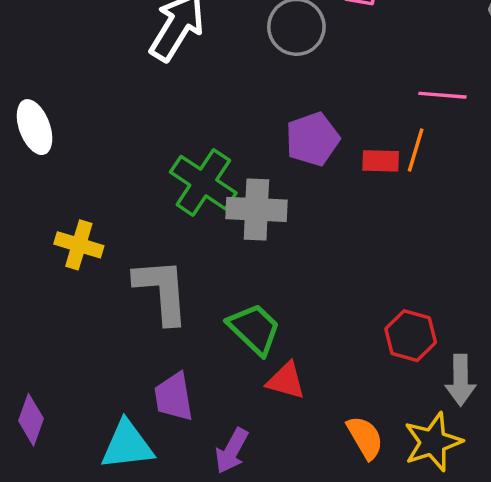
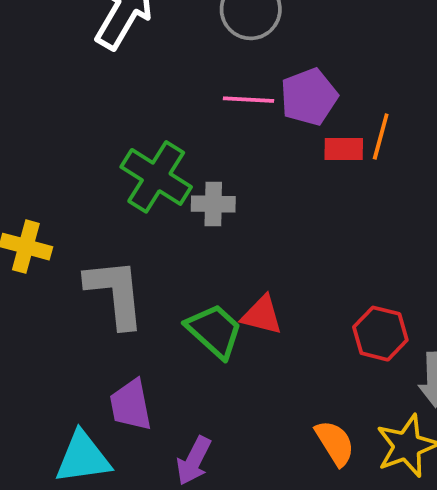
pink line: (442, 95) -> (249, 100), moved
purple pentagon: (312, 139) -> (309, 97), moved
gray cross: (256, 209) -> (213, 204), size x0.7
red triangle: (286, 381) -> (262, 315), moved

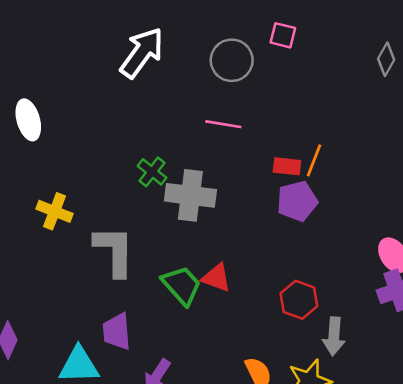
purple pentagon: (309, 97) -> (297, 201), moved
green cross: (156, 177) -> (152, 172), size x0.6
gray cross: (213, 204) -> (190, 195), size x1.6

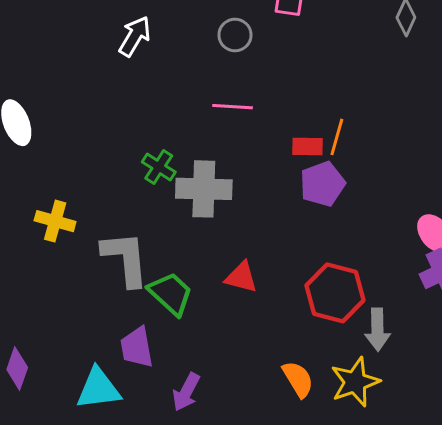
white arrow: (142, 53) -> (135, 36), size x0.7
gray circle: (232, 60) -> (235, 35), size x0.7
green trapezoid: (182, 285) -> (171, 294), moved
red hexagon: (299, 300) -> (335, 293), size x1.4

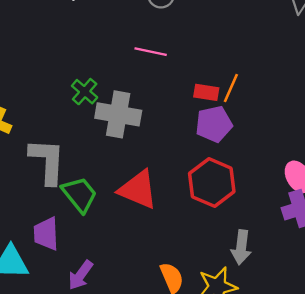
red triangle: (241, 277) -> (138, 190), size x1.5
red hexagon: (335, 293) -> (212, 182), moved

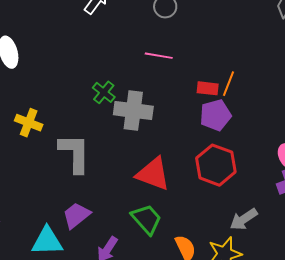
green trapezoid: (79, 194) -> (147, 219), moved
purple trapezoid: (46, 234) -> (76, 215), turned 56
gray arrow: (241, 247) -> (244, 219), turned 52

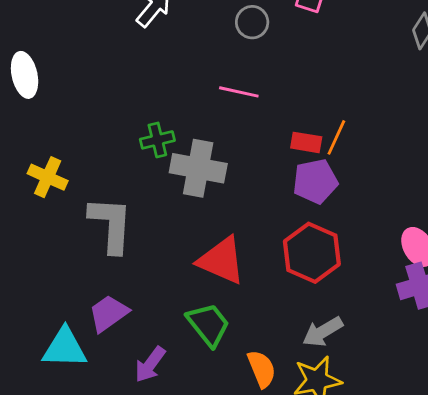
green cross: (104, 92) -> (157, 140), turned 35
gray arrow: (244, 219) -> (323, 332), moved

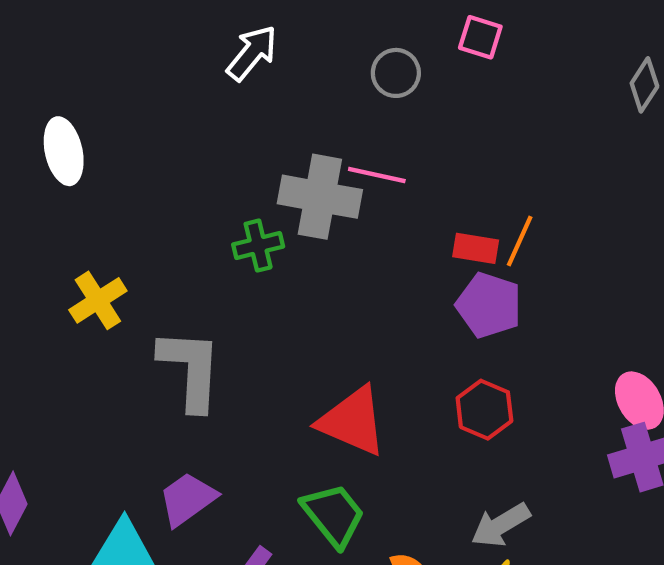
gray cross: (198, 168) -> (320, 197), moved
yellow cross: (48, 177) -> (98, 300), turned 33
purple pentagon: (315, 181) -> (489, 305), turned 30
red hexagon: (312, 253) -> (484, 410), size x0.7

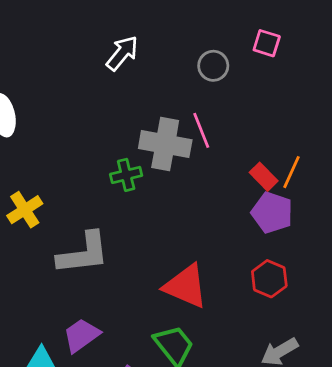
pink line: (377, 175) -> (201, 130), turned 56
red rectangle: (476, 248) -> (264, 177), turned 36
gray L-shape: (190, 369) -> (83, 253), turned 80

